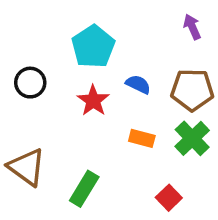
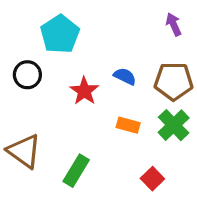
cyan pentagon: (93, 47) -> (60, 34), moved

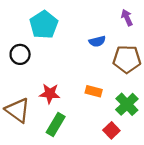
blue semicircle: (125, 76) -> (97, 41), moved, turned 140
red star: (84, 91) -> (50, 94), moved, turned -30
green cross: (174, 125) -> (127, 104), moved

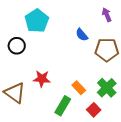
blue semicircle: (97, 41) -> (82, 35), turned 64
orange rectangle: (94, 91) -> (79, 88), moved, turned 32
green rectangle: (56, 124) -> (63, 106), moved

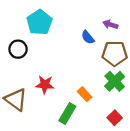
purple arrow: (107, 15) -> (110, 24), moved, turned -48
green cross: (107, 88) -> (115, 81), moved
red square: (94, 110) -> (115, 118), moved

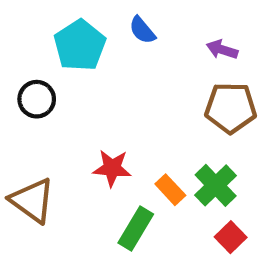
blue semicircle: (88, 37) -> (142, 30), moved
green cross: (115, 81) -> (216, 185), moved
red star: (45, 85) -> (112, 168), moved

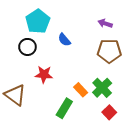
blue semicircle: (142, 30) -> (64, 40), moved
black circle: (37, 99) -> (27, 47), moved
red star: (112, 168) -> (44, 75), moved

